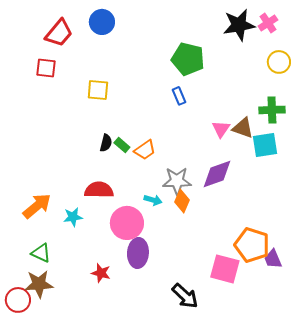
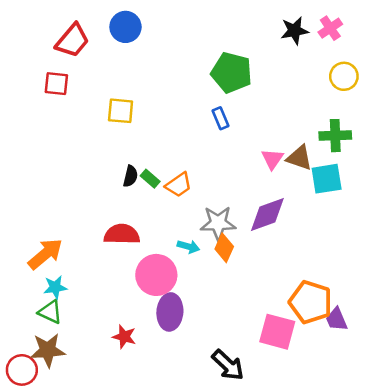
black star: (239, 25) -> (295, 31), size x0.7
cyan star: (73, 217) -> (55, 287), moved

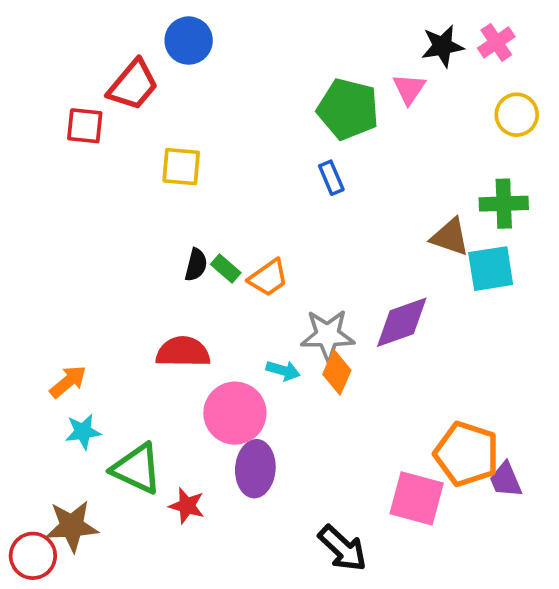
red trapezoid: (72, 41) -> (133, 85), moved
pink triangle: (272, 159) -> (409, 89), moved
orange arrow: (45, 254) -> (68, 382), size x0.7
green triangle: (50, 312) -> (137, 469), moved, size x1.4

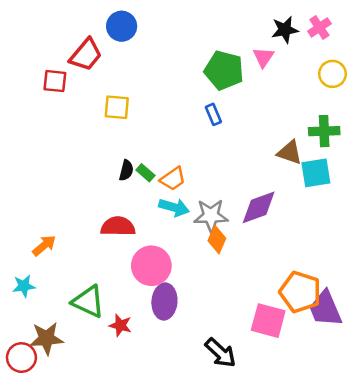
cyan arrow: (283, 370) -> (174, 207), moved, size x1.4
cyan star: (83, 432) -> (24, 286), moved
purple trapezoid: (506, 480) -> (325, 309), size x1.6

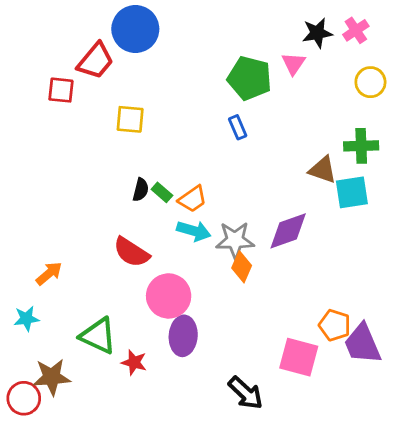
blue circle: (122, 26) -> (135, 29), size x1.4
red semicircle: (118, 226) -> (131, 252), turned -148
orange pentagon: (300, 292) -> (335, 325), size x0.7

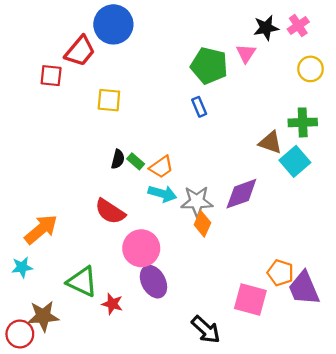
cyan square: (352, 192) -> (295, 161), turned -32
orange arrow: (49, 273) -> (41, 229), size x1.5
purple ellipse: (183, 336) -> (153, 282), turned -32

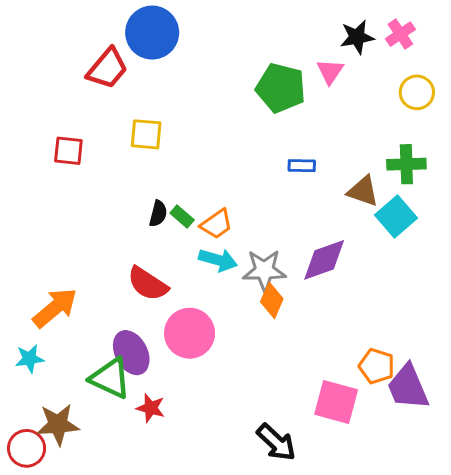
red square: (51, 76) -> (68, 151), moved
blue rectangle: (199, 107) -> (302, 166), moved, turned -66
purple ellipse: (153, 282) -> (131, 353), moved

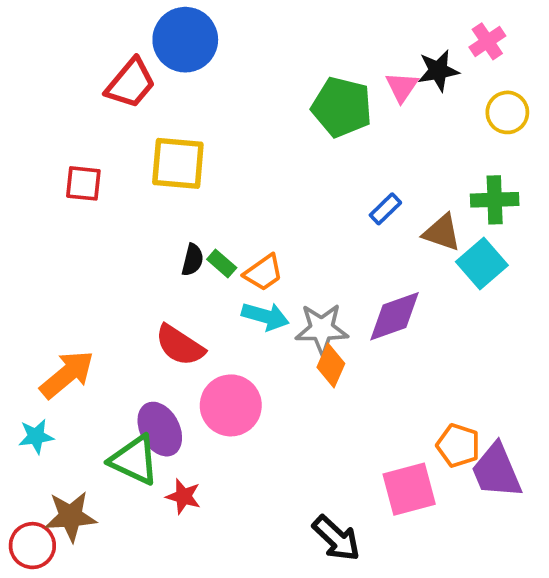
black star: (357, 37) -> (438, 71), moved
yellow square: (146, 134) -> (178, 163), size x1.4
blue rectangle: (302, 166) -> (385, 209), moved, turned -45
pink square: (336, 402) -> (409, 489), turned -30

